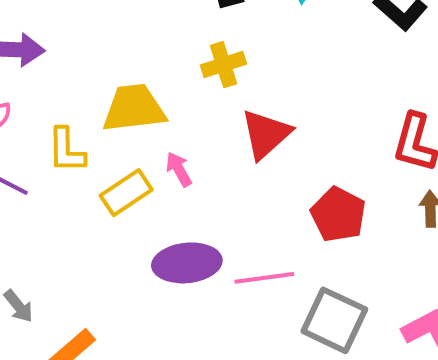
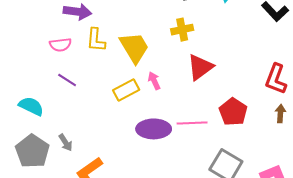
yellow trapezoid: (134, 108) -> (134, 47), turned 60
yellow L-shape: (66, 150) -> (96, 40), moved
pink line: (264, 278) -> (192, 123), moved

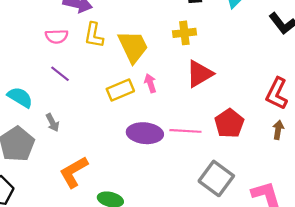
gray arrow: (66, 143) -> (52, 123), moved

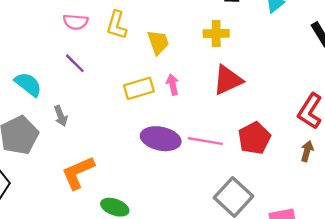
yellow trapezoid: (133, 47) -> (158, 42), size x0.7

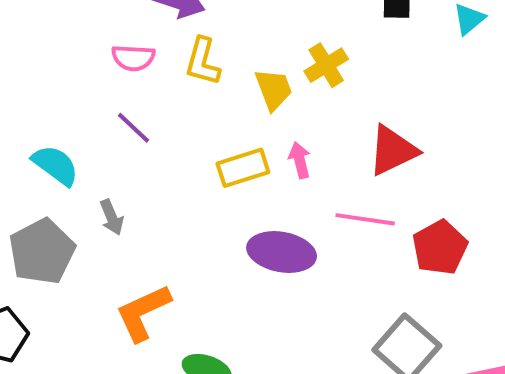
yellow cross: (216, 34) -> (326, 65), moved, turned -30
pink line: (205, 141) -> (365, 219), moved

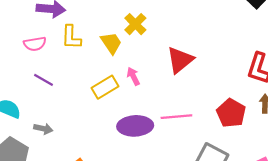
gray arrow: (112, 217) -> (43, 129), turned -42
pink line: (365, 219) -> (176, 117), moved
red pentagon: (440, 247) -> (231, 113), moved

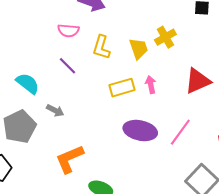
yellow L-shape: (71, 37) -> (101, 47), moved
pink line: (176, 117) -> (180, 132), turned -64

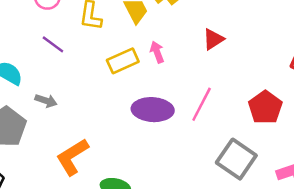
red triangle: (198, 81) -> (213, 39), size x0.7

